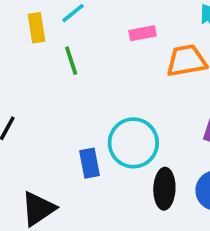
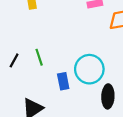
green line: (71, 61) -> (39, 57), moved

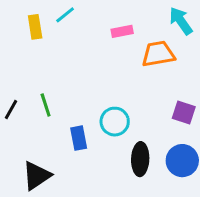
cyan circle: (89, 69) -> (115, 122), size x0.7

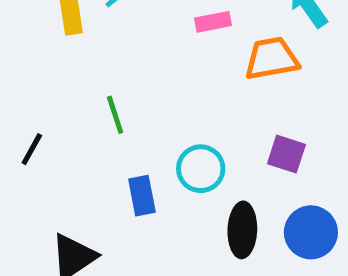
green line: (46, 105) -> (115, 115), moved
purple square: (184, 113) -> (286, 154), moved

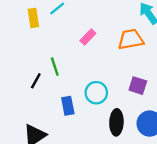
pink rectangle: (213, 22) -> (88, 37), moved, turned -35
black line: (32, 149) -> (36, 81), moved

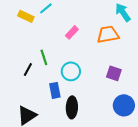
yellow rectangle: (33, 18) -> (26, 16), turned -56
cyan circle: (96, 93) -> (71, 71), moved
black ellipse: (116, 122) -> (72, 107), moved

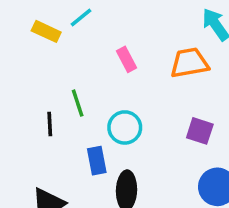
pink rectangle: (72, 32) -> (126, 59), turned -72
black line: (28, 69) -> (50, 124), turned -32

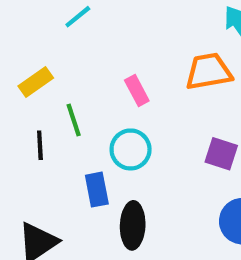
yellow rectangle: (46, 31) -> (36, 82), moved, turned -60
pink rectangle: (126, 59) -> (137, 90), moved

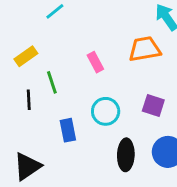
cyan circle: (131, 149) -> (106, 111), moved
black ellipse: (133, 225) -> (126, 155), moved

